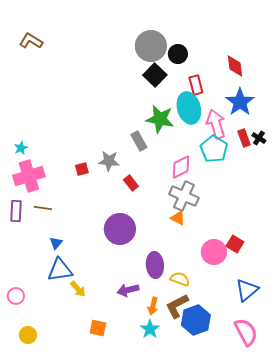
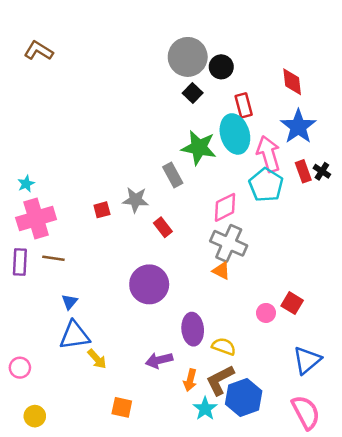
black square: (155, 75) -> (193, 93), size x0.7
pink circle: (214, 252) -> (266, 313), size x0.6
cyan star: (150, 329) -> (205, 409), moved

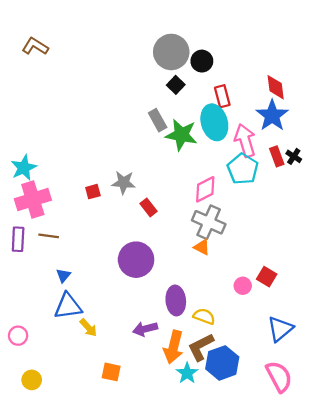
red diamond: (292, 82) -> (276, 87), moved
gray rectangle: (173, 175) -> (158, 120), moved
cyan star: (26, 184) -> (24, 168), size x1.6
orange arrow: (190, 380) -> (173, 347), size x1.6

